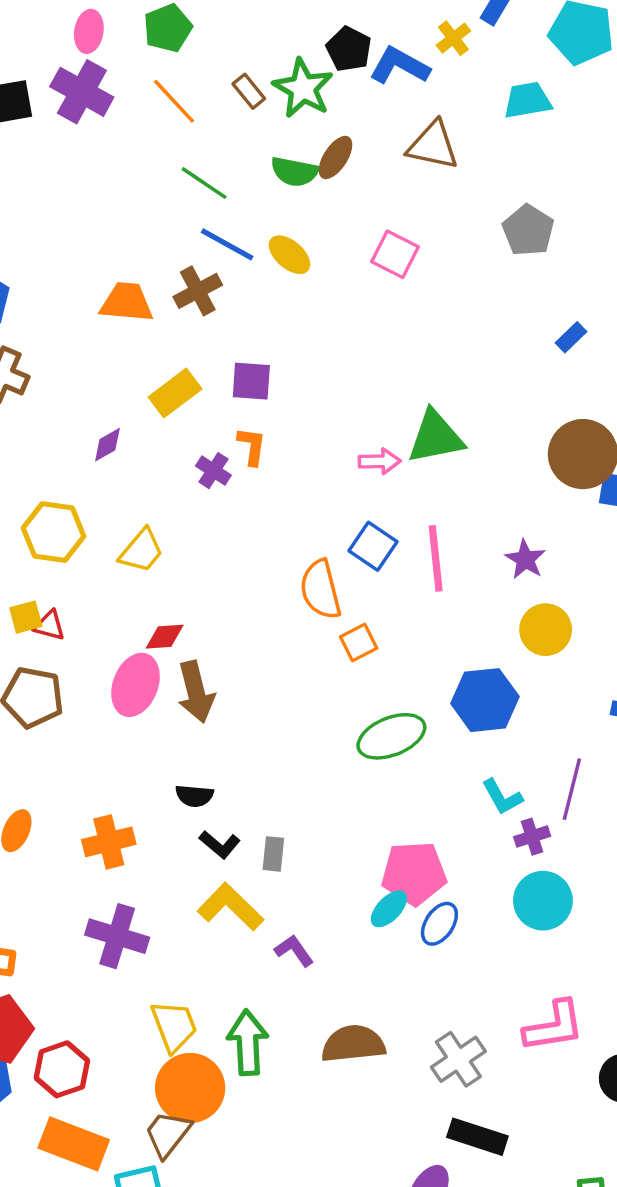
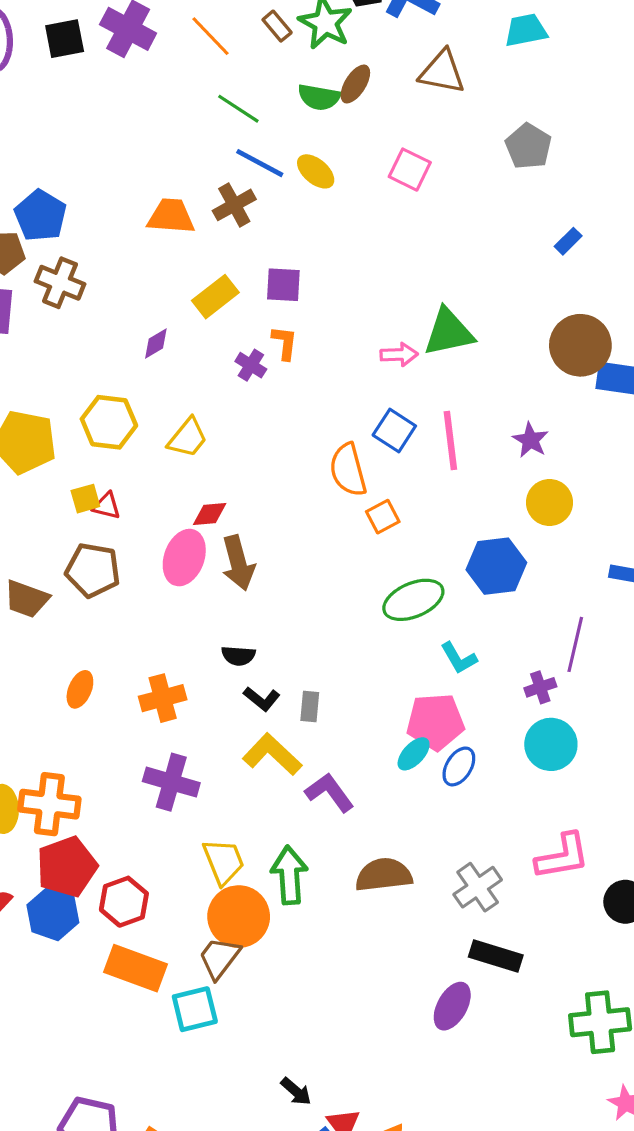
cyan L-shape: (502, 797) -> (459, 658), moved
purple L-shape: (294, 951) -> (330, 792), size x1.4

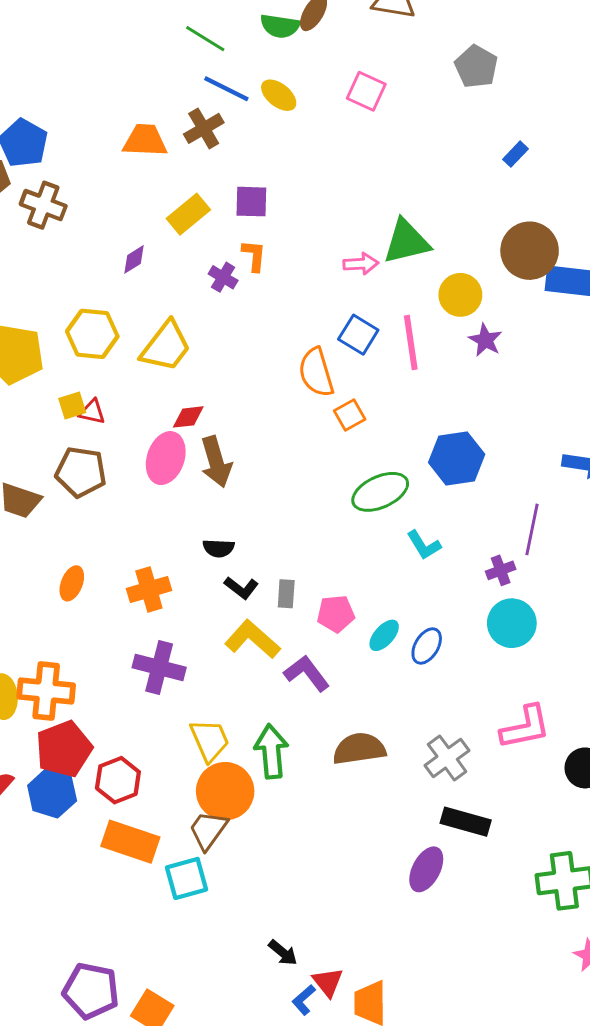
yellow trapezoid: (188, 438) -> (166, 346), size x1.4
yellow circle: (550, 502) -> (460, 295), moved
pink pentagon: (435, 722) -> (336, 614), moved, size x0.7

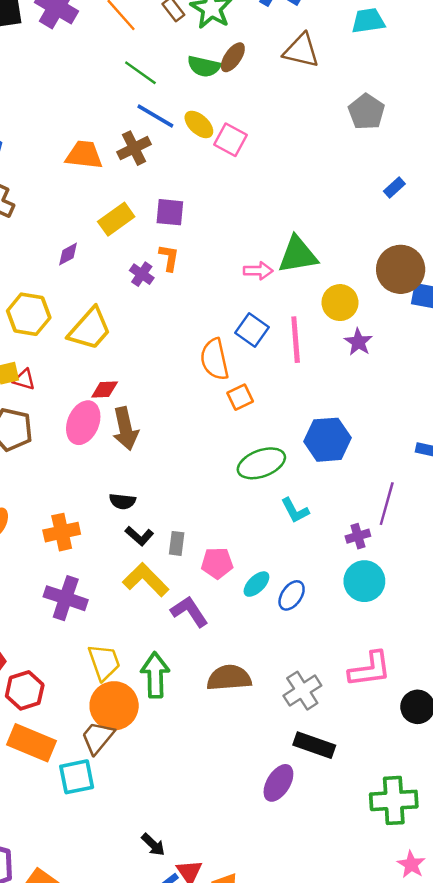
pink square: (366, 91) -> (231, 140), moved

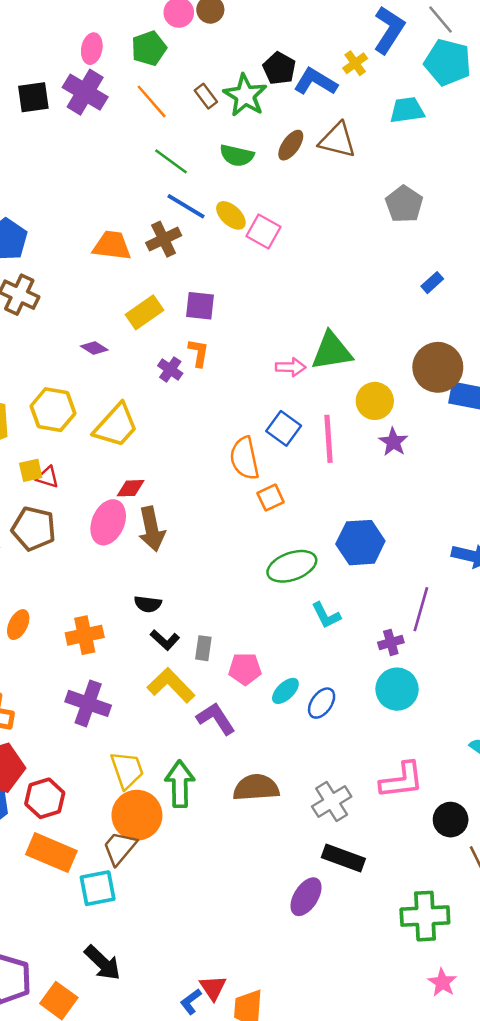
brown ellipse: (233, 57) -> (291, 145), moved
purple diamond: (68, 254) -> (94, 348), turned 60
black arrow: (153, 845) -> (103, 963), moved, size x1.5

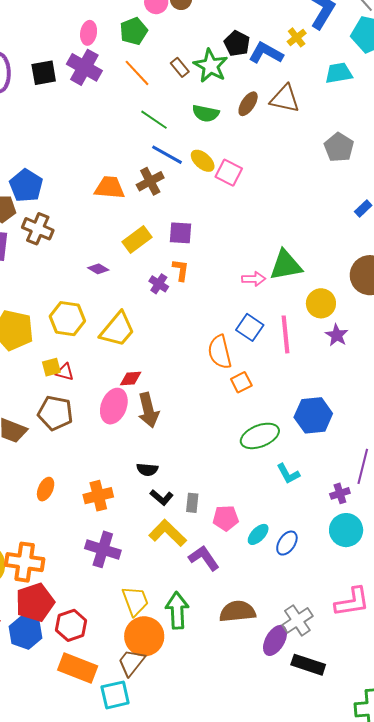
purple ellipse: (306, 897) -> (275, 640), moved

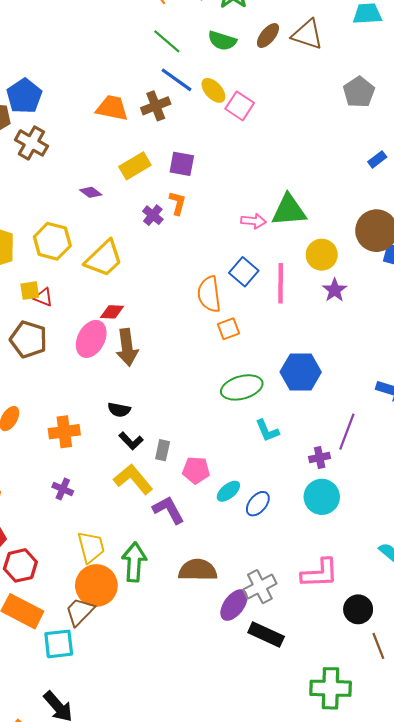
purple cross: (103, 549) -> (63, 489), size x0.6

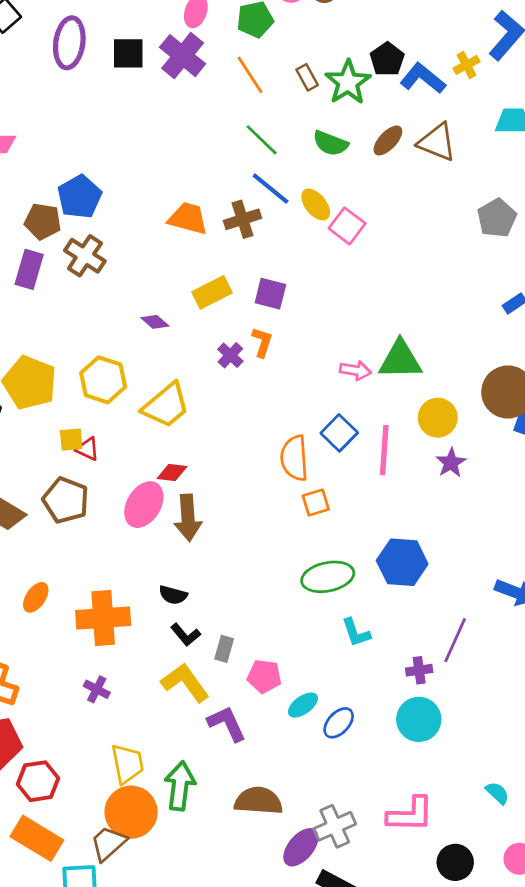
orange cross: (64, 432) -> (103, 618), size x1.4

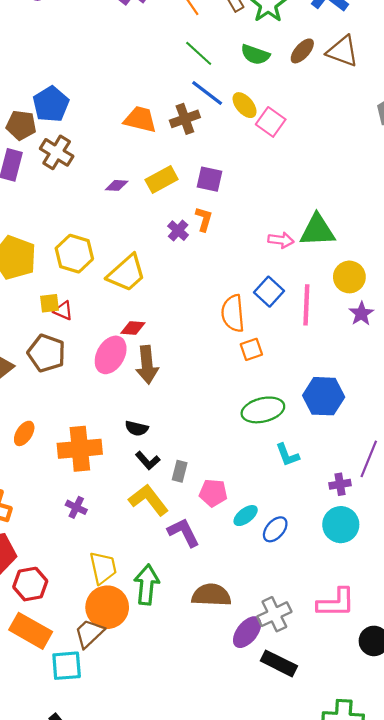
purple diamond: (155, 322) -> (117, 185), moved, turned -35

